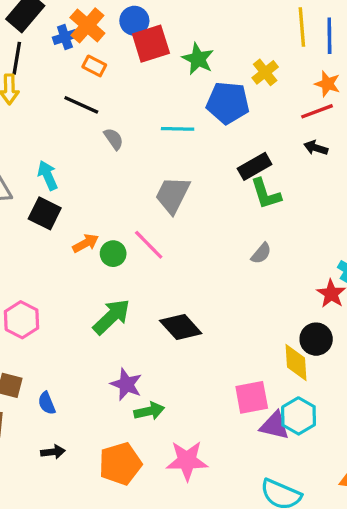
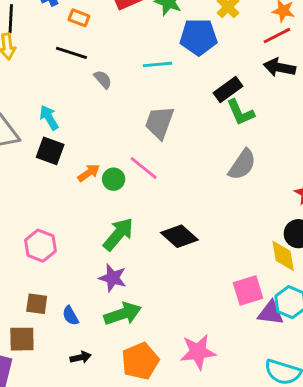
black arrow: (316, 148) -> (279, 67), size x1.5
gray semicircle: (261, 253) -> (242, 165), size x1.6
purple star: (126, 384) -> (113, 278), moved
green arrow: (149, 411) -> (123, 314), moved, size x1.4

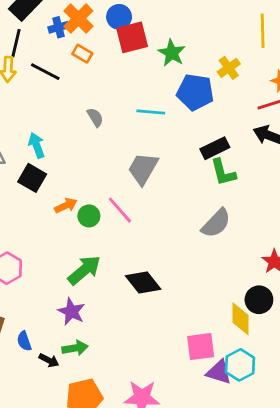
black line: (71, 53) -> (45, 72), moved
green arrow: (123, 314) -> (75, 348), size x0.7
black arrow: (81, 357) -> (49, 360), moved, turned 30

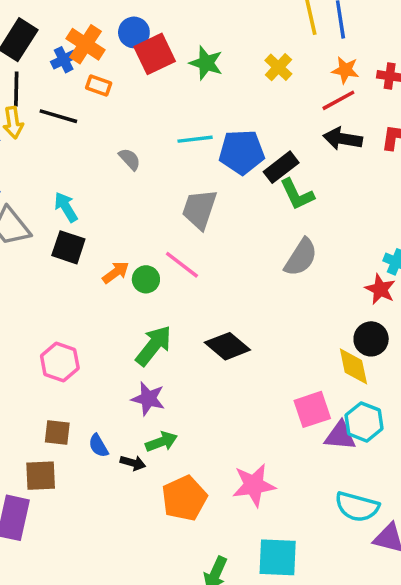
blue pentagon: (195, 92) -> (242, 152), moved

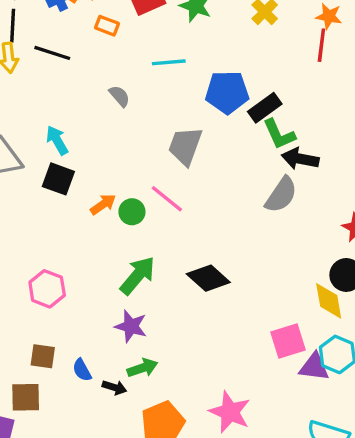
orange rectangle: (99, 86) -> (107, 26), moved
red line: (338, 100) -> (321, 45), turned -56
cyan line: (195, 139) -> (169, 62), moved
black arrow: (343, 139) -> (300, 159), moved
pink star: (254, 485) -> (230, 412), turned 30

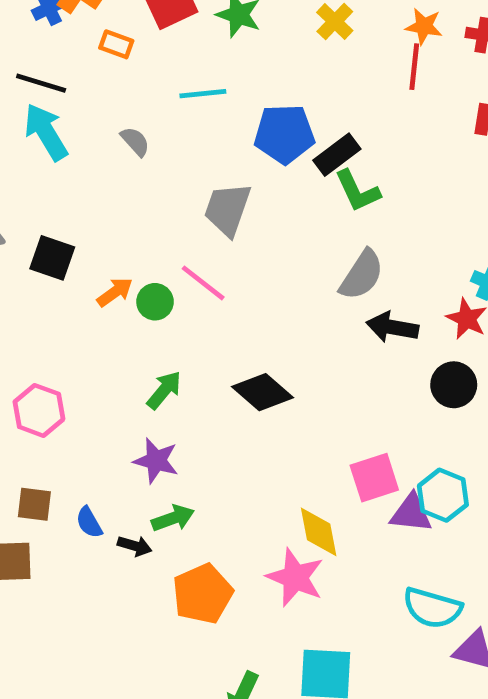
cyan arrow: (57, 140) -> (46, 132), moved, size x1.4
black arrow: (300, 159) -> (392, 327), moved
green arrow: (138, 276) -> (164, 390), size x0.7
yellow diamond: (329, 301) -> (319, 532), moved

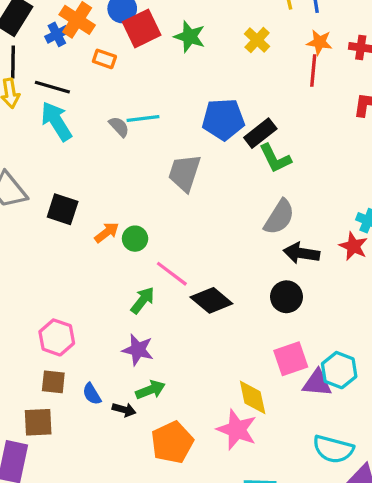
cyan line: (203, 94) -> (143, 118), moved
pink line: (203, 283) -> (172, 274), moved
black circle: (454, 385) -> (286, 297), moved
pink hexagon: (39, 410) -> (57, 337), moved

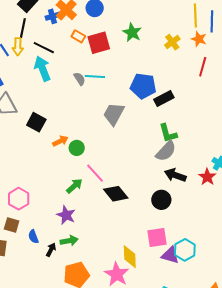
red square: (142, 28) -> (99, 43), moved
orange star: (319, 42) -> (199, 39), moved
green L-shape: (275, 158) -> (168, 133), moved
black arrow: (124, 410) -> (51, 250), turned -88

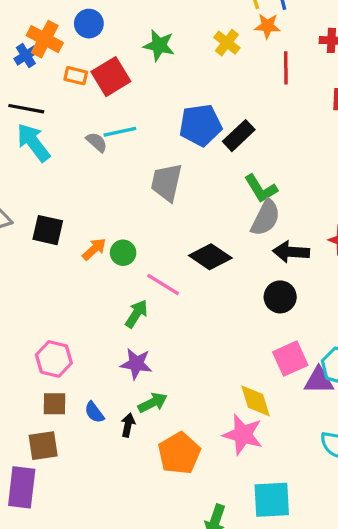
black diamond: (116, 194) -> (210, 257), moved

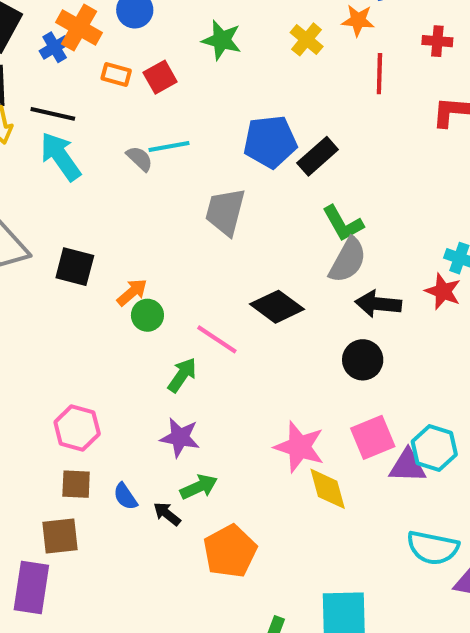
red square: (111, 77) -> (160, 77), size x0.7
green circle: (123, 253) -> (147, 315), moved
black arrow: (128, 425) -> (167, 514), turned -65
pink star: (243, 435) -> (299, 447), moved

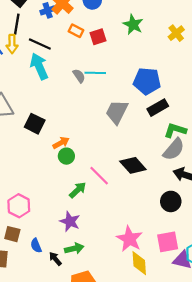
black rectangle: (318, 156) -> (158, 108), moved
green L-shape: (343, 223) -> (175, 130), turned 125

